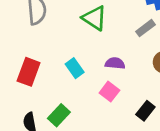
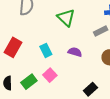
pink square: (109, 92) -> (50, 75), moved

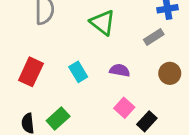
pink square: (50, 75) -> (124, 108), moved

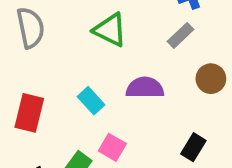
purple semicircle: (120, 70) -> (145, 88), size x1.4
pink square: (124, 108) -> (112, 147), moved

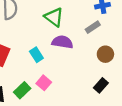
purple semicircle: (145, 88) -> (62, 42), moved
black rectangle: (193, 147) -> (101, 85), moved

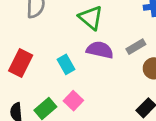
gray rectangle: (93, 27) -> (136, 47), moved

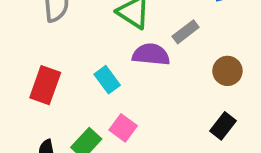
gray rectangle: (136, 47) -> (186, 32), moved

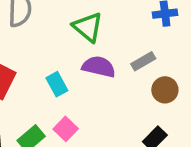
gray rectangle: (186, 32) -> (143, 61), moved

